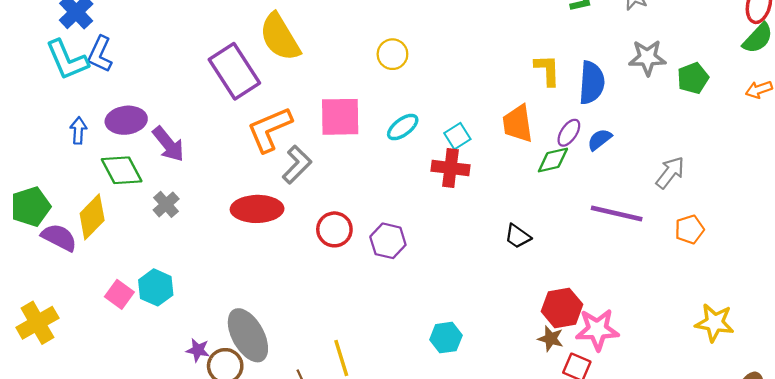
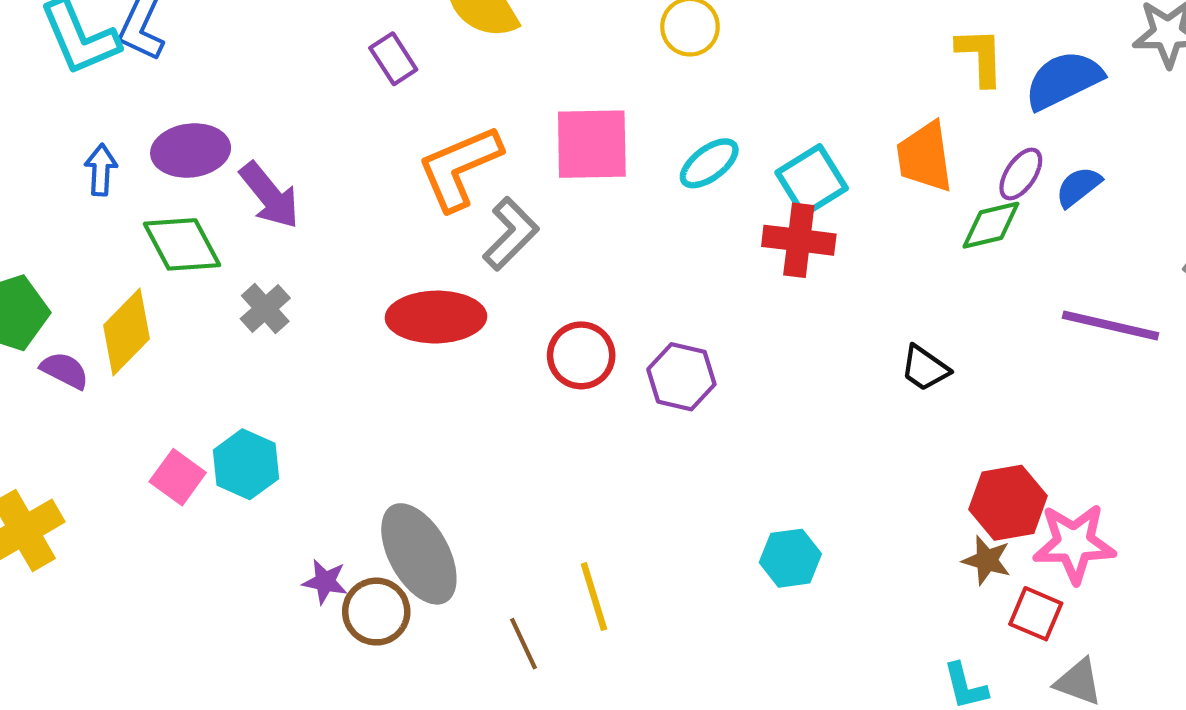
purple rectangle: (234, 71) -> (393, 59), size x0.5
blue semicircle: (592, 83) -> (1064, 80), turned -120
cyan square: (457, 136) -> (812, 180), size x1.4
purple semicircle: (59, 237) -> (65, 370), size x0.7

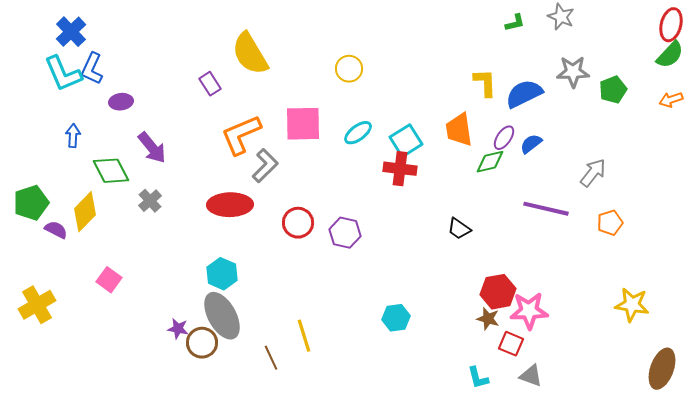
purple ellipse: (191, 151) -> (121, 102), moved, size x0.7
cyan hexagon: (246, 464) -> (222, 274), moved

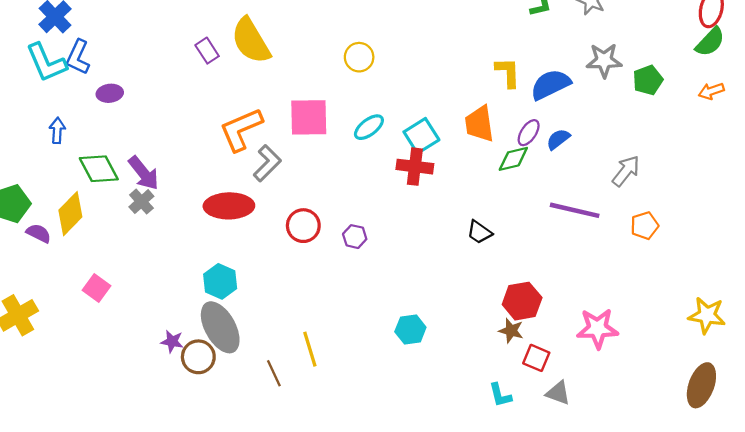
purple rectangle: (210, 84) -> (207, 51), moved
purple arrow: (152, 148) -> (144, 173), moved
purple hexagon: (345, 233) -> (355, 237), size x0.7
yellow star: (632, 305) -> (707, 315), moved
pink star: (529, 311) -> (598, 328), moved

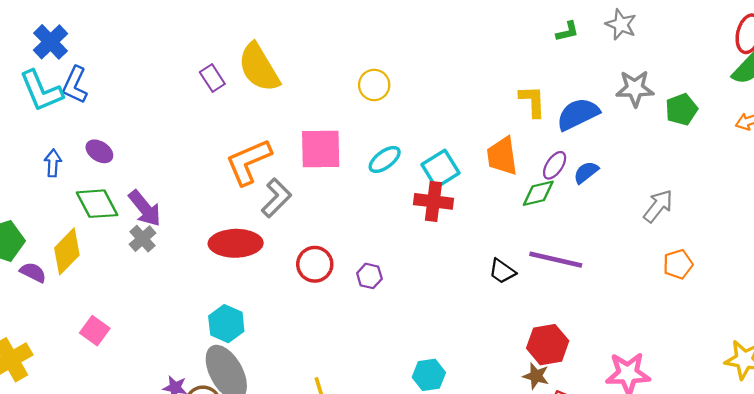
purple ellipse: (110, 93) -> (99, 151), moved, turned 40
purple line: (575, 210) -> (556, 260), moved

